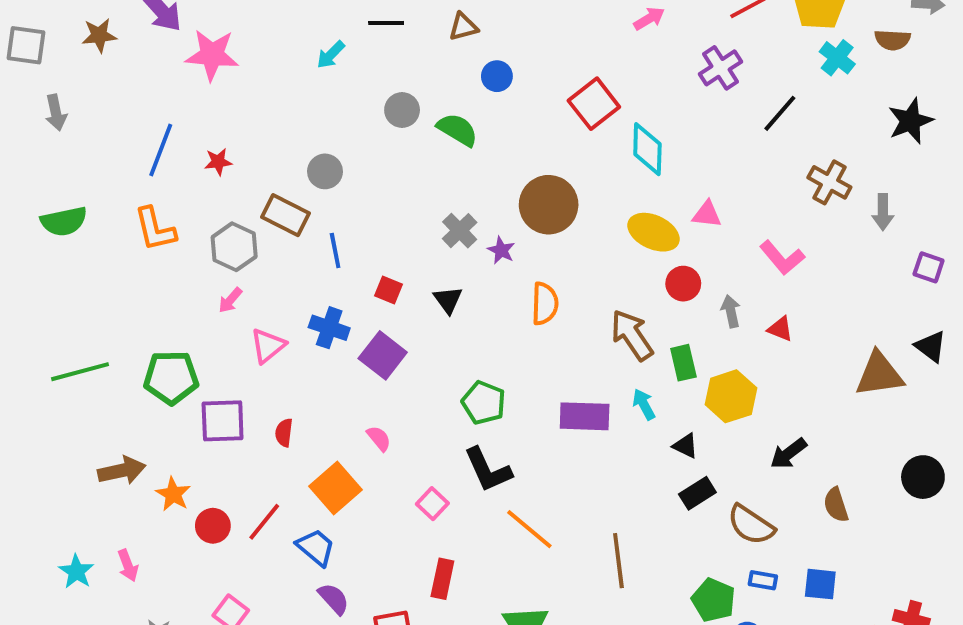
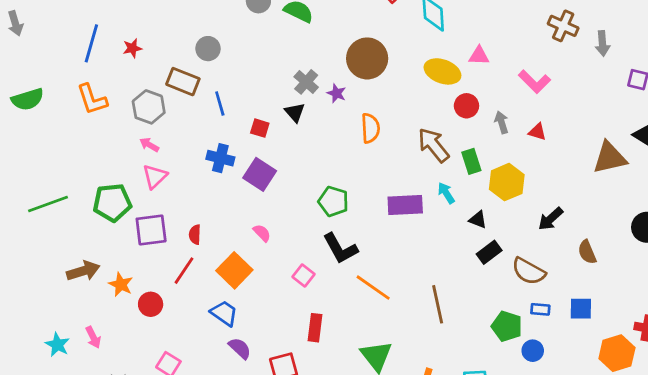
pink arrow: (230, 300) -> (149, 145), turned 84
black triangle: (448, 300) -> (295, 112), moved
pink triangle: (268, 346) -> (155, 176), moved
red line: (264, 522) -> (184, 271), moved

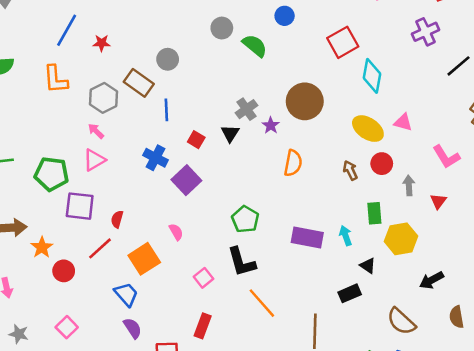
red triangle: (537, 132) -> (438, 201), turned 36
brown arrow: (434, 145) -> (350, 170), moved, size x0.6
black rectangle: (489, 252) -> (350, 293), moved

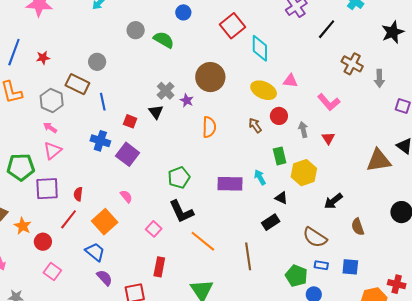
green pentagon: (245, 219) -> (179, 178), turned 30
pink square: (67, 327) -> (52, 272), moved

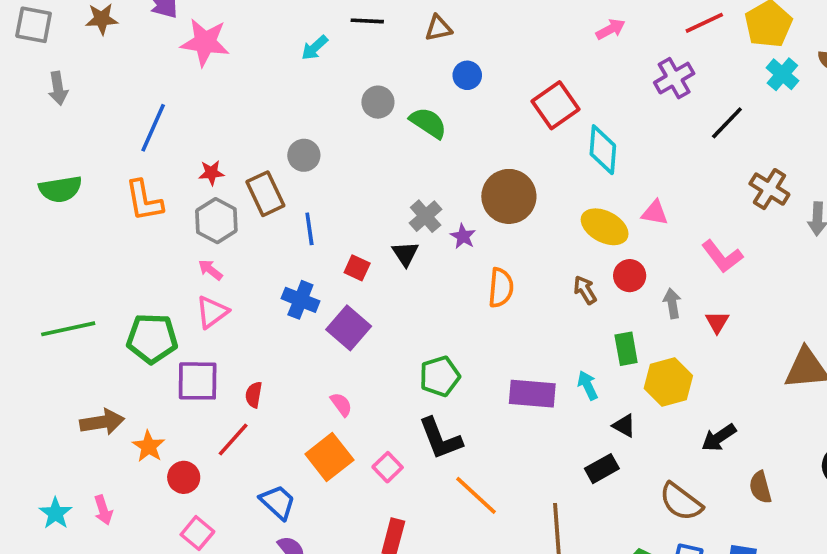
red star: (43, 58) -> (211, 173), moved
brown rectangle: (77, 84) -> (265, 194), turned 35
orange square: (105, 222) -> (329, 457), moved

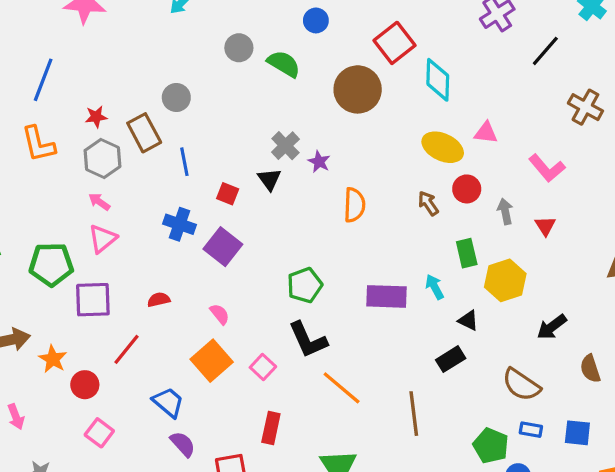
brown circle: (509, 196) -> (358, 89), moved
red semicircle: (254, 395) -> (159, 300), moved, turned 70

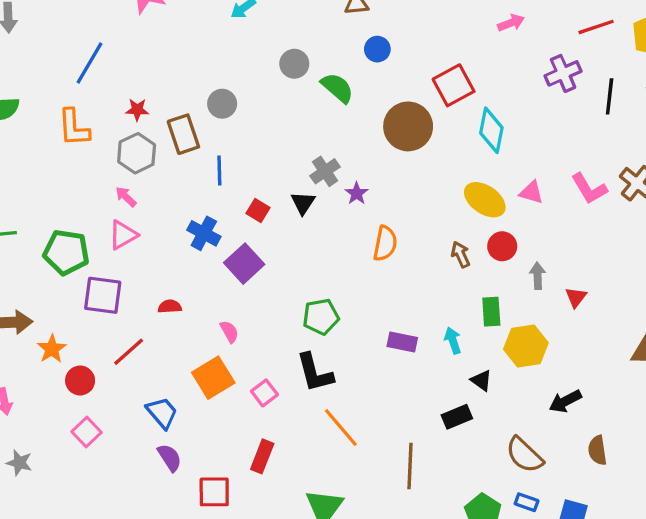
black line: (545, 51) -> (610, 96), moved, turned -44
pink L-shape: (547, 168) -> (589, 189), moved
purple rectangle: (386, 296) -> (402, 342), size x0.7

